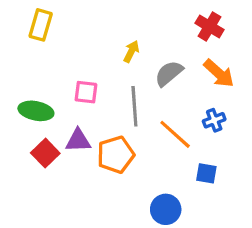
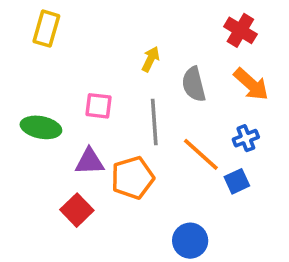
gray semicircle: (169, 73) -> (194, 84), turned -64
red square: (45, 153) -> (77, 210), moved
blue square: (206, 173) -> (237, 181), moved, turned -35

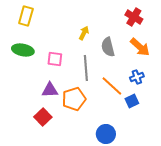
green ellipse: (41, 127) -> (23, 50), moved

